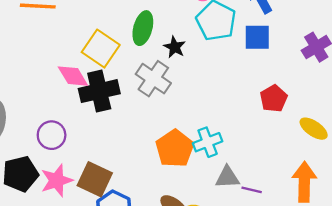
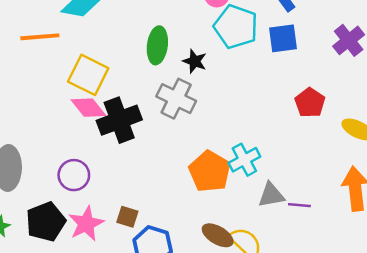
yellow square: (101, 49) -> (88, 75), moved
brown square: (95, 179) -> (127, 217), size x0.6

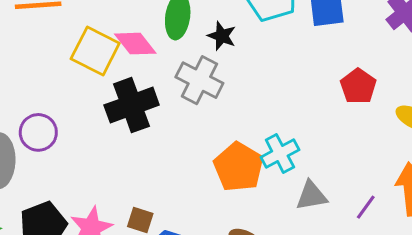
pink diamond: (88, 108) -> (135, 44), moved
purple circle: (74, 175) -> (38, 132), moved
purple line: (299, 205) -> (366, 207), moved, turned -60

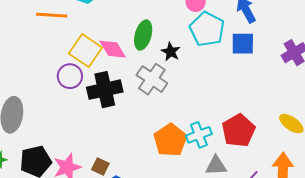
red pentagon: (358, 86) -> (238, 131), moved, size x1.4
purple circle: (38, 132) -> (70, 76), moved

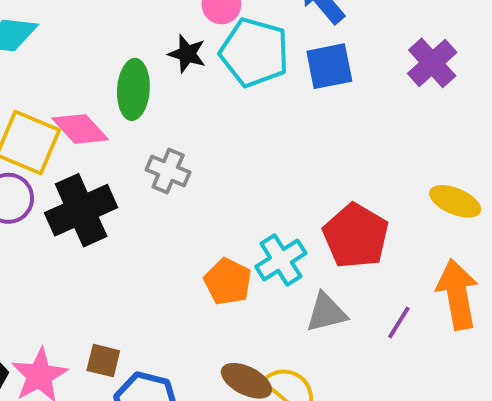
black star: (171, 52) -> (187, 54), moved
gray cross: (152, 79) -> (168, 171), size x0.7
orange pentagon: (170, 140) -> (228, 282), size x0.7

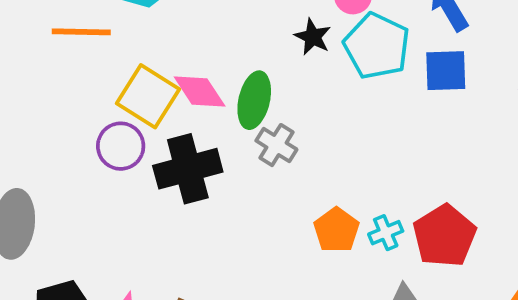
green ellipse: (133, 89) -> (254, 100), moved
cyan cross: (281, 260) -> (386, 233), moved, size x0.7
orange pentagon: (228, 282) -> (336, 230), moved

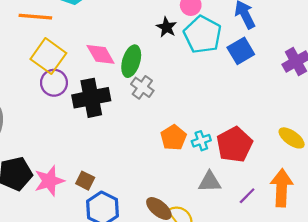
blue square: (446, 71) -> (241, 51), turned -32
yellow square: (148, 96) -> (48, 56), moved

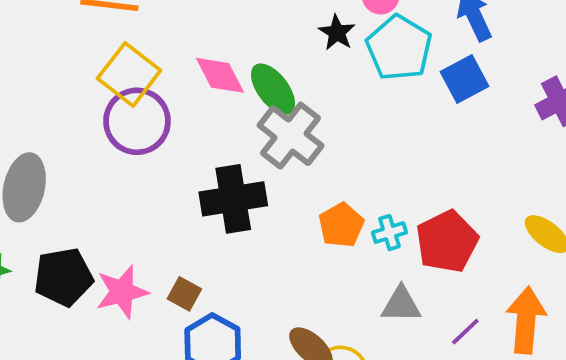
green ellipse: (131, 61) -> (273, 89), turned -56
purple circle: (54, 83) -> (137, 121), size x1.4
gray cross: (142, 87) -> (291, 136), size x1.6
black cross: (91, 98) -> (233, 199), moved

